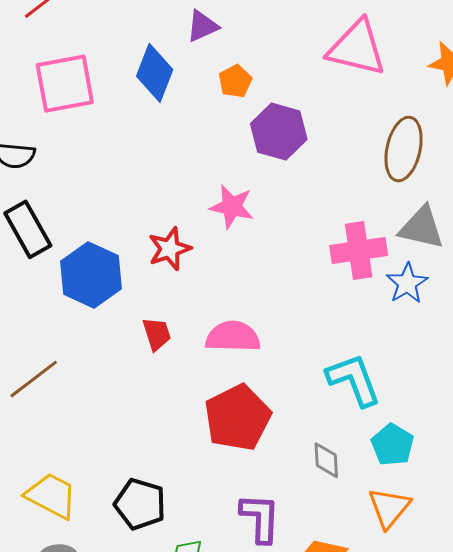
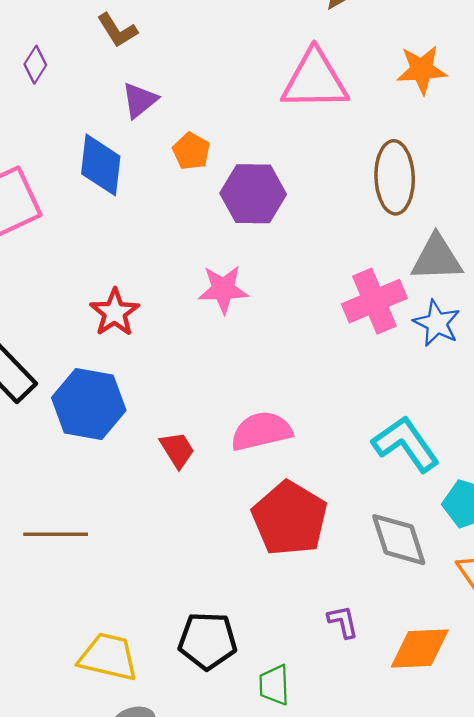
red star: (170, 249) -> (115, 313), moved
brown line: (34, 379) -> (56, 534), turned 52
gray diamond: (326, 460) -> (399, 540), size x1.5
purple L-shape: (260, 518) -> (343, 622), size x0.6

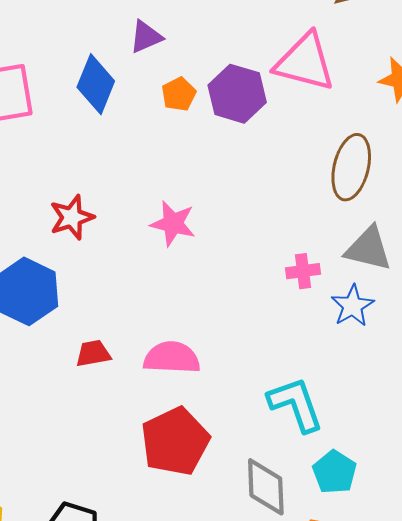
purple hexagon: (253, 194) -> (237, 94), moved
pink cross: (374, 301) -> (303, 271), size x0.6
red trapezoid: (177, 450) -> (93, 353), turned -84

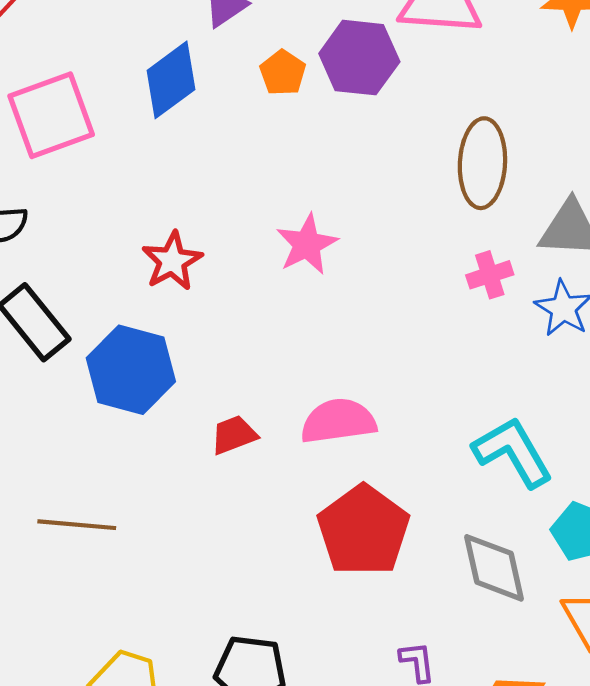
blue diamond: (96, 84) -> (171, 80), turned 42
brown ellipse: (351, 167) -> (482, 163), moved
pink star: (173, 224) -> (307, 244), turned -30

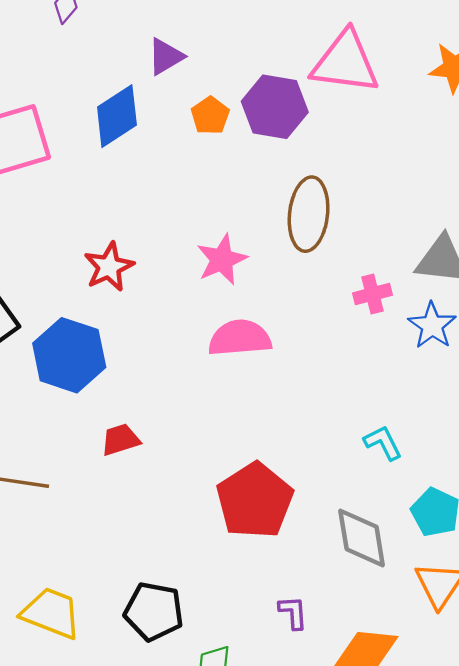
brown ellipse: (482, 163) -> (309, 214), moved
pink semicircle: (338, 421) -> (240, 338), moved
red trapezoid: (234, 435) -> (120, 440), moved
cyan L-shape: (513, 452) -> (383, 443), size x0.6

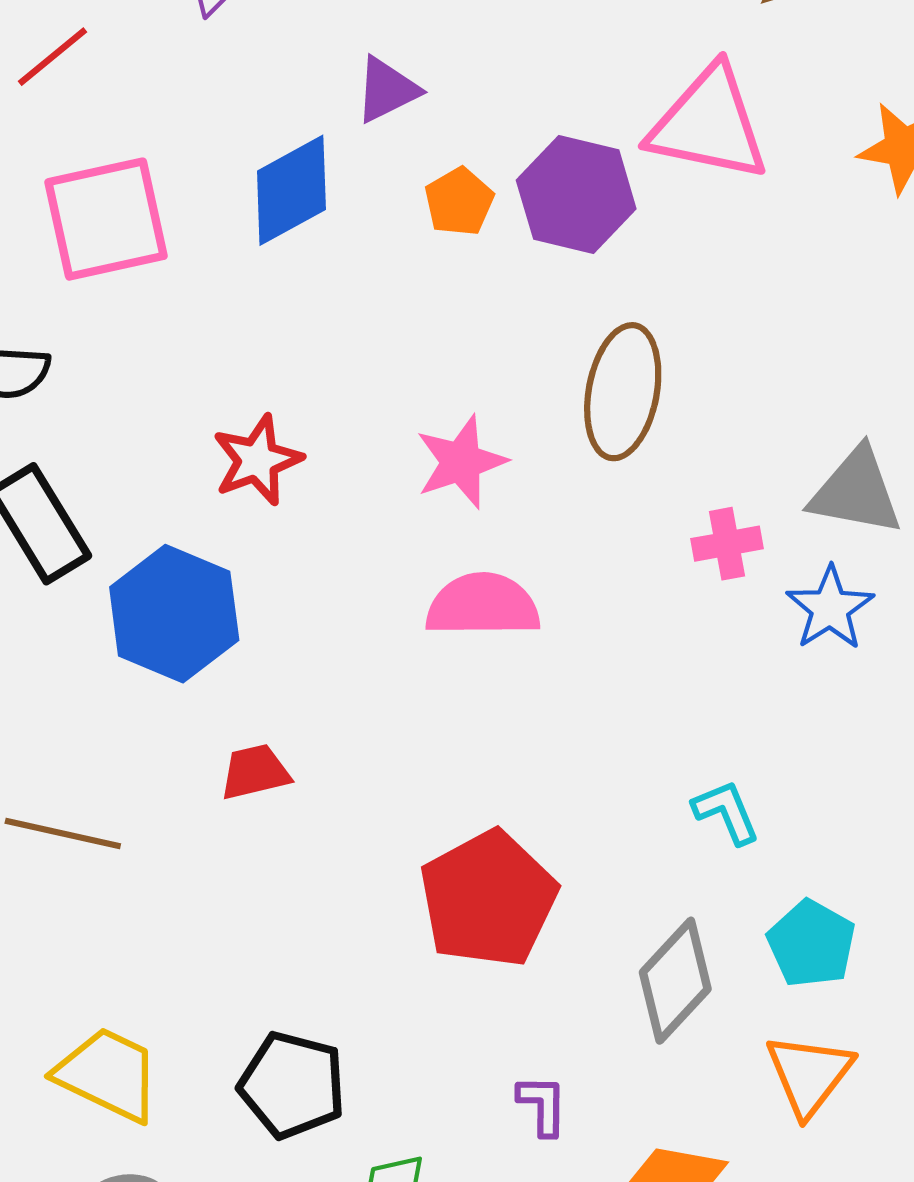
gray diamond: (362, 538) -> (675, 981), turned 48

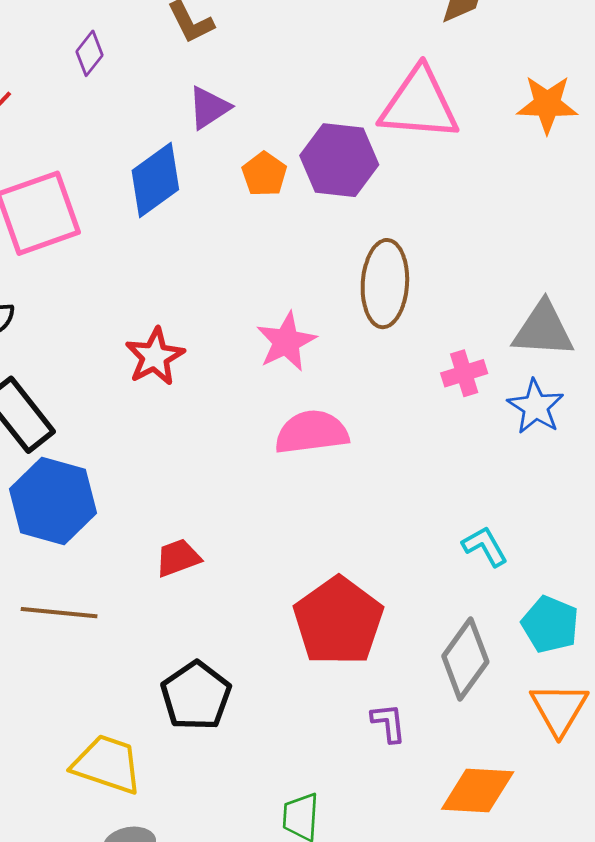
blue hexagon: (174, 614) -> (53, 501), moved
black pentagon: (292, 1085) -> (196, 696), moved, turned 30
purple L-shape: (542, 1105) -> (388, 723), moved

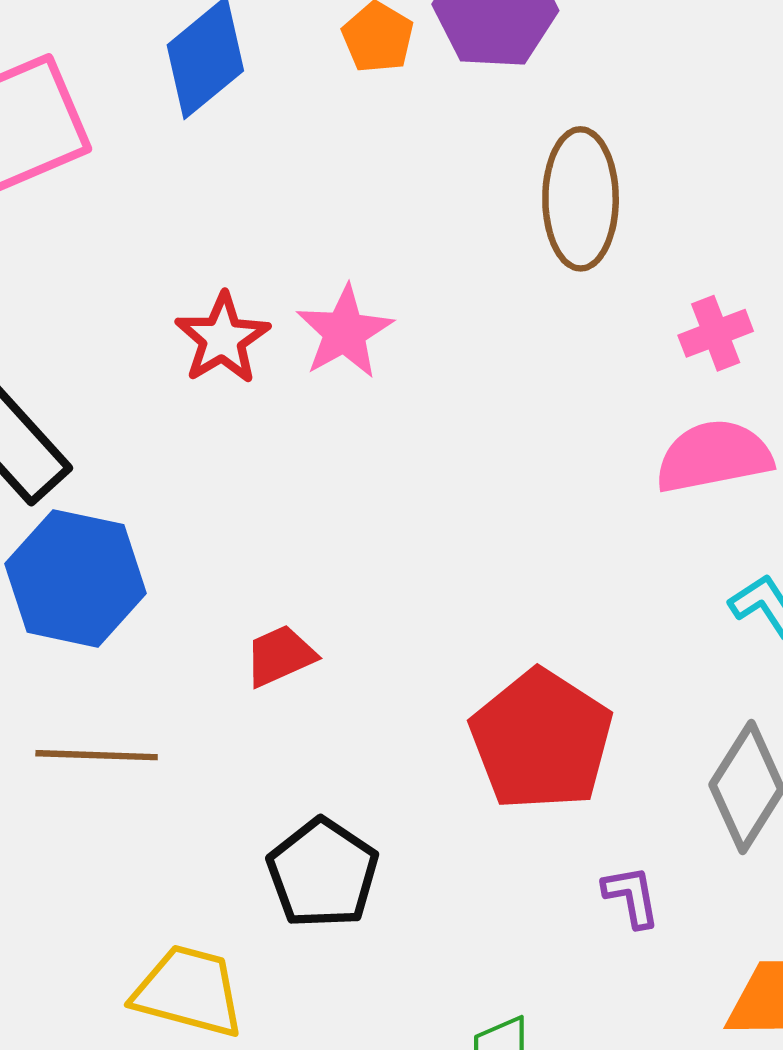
pink star: (286, 342) -> (345, 332), moved
pink semicircle: (312, 432) -> (714, 456), moved

